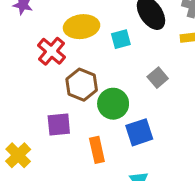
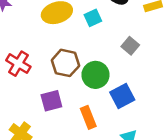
red cross: (52, 51) -> (18, 64), moved

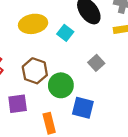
cyan square: (93, 18) -> (65, 33), turned -35
blue square: (122, 96) -> (83, 108), turned 35

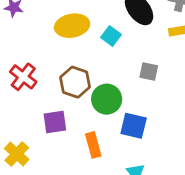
gray square: (96, 63) -> (149, 72), turned -35

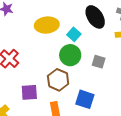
brown hexagon: (75, 82) -> (58, 80), moved
green circle: (107, 99) -> (70, 55), moved

